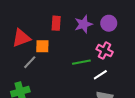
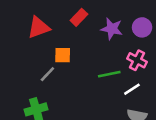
red rectangle: (56, 23) -> (79, 17), moved, turned 40
purple star: (83, 24) -> (112, 29), turned 30
red triangle: (21, 38) -> (39, 27), moved

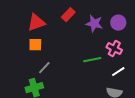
orange square: (63, 55) -> (35, 45), moved
gray line: (47, 74) -> (44, 68), moved
white line: (132, 89) -> (118, 72), moved

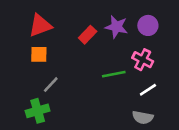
red rectangle: (68, 15) -> (88, 35), moved

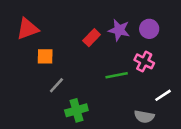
red triangle: (40, 25) -> (28, 29), moved
white line: (148, 90) -> (163, 95), moved
green cross: (38, 111) -> (76, 110), moved

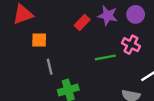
gray line: (56, 85) -> (50, 67), turned -56

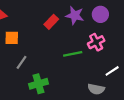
pink cross: (131, 45) -> (96, 42), turned 35
gray line: (50, 67) -> (21, 62), turned 48

